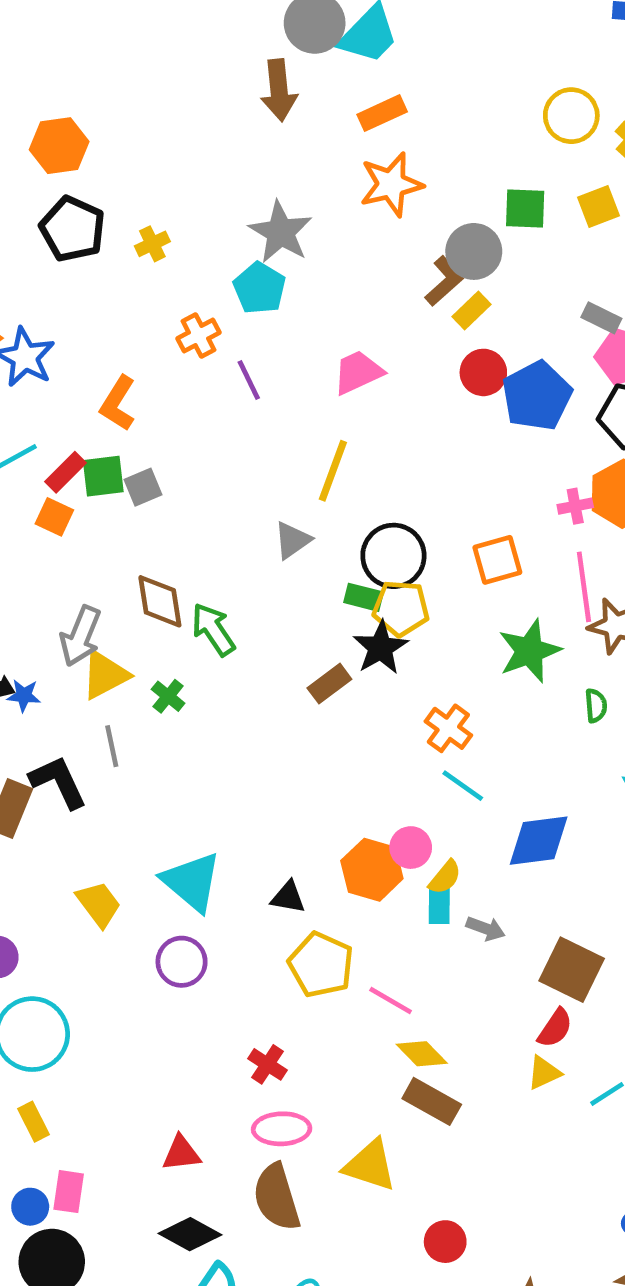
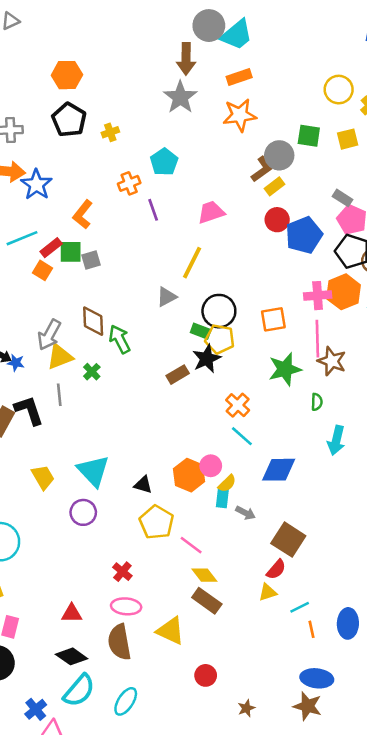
gray star: (281, 232) -> (180, 97), moved
pink cross: (575, 506) -> (318, 296), size x1.5

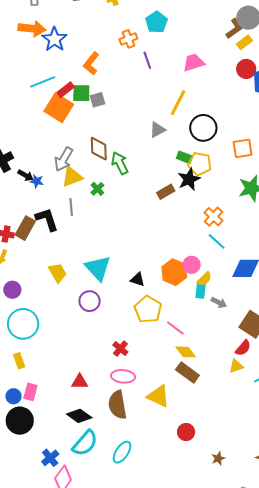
orange square: (42, 270) -> (59, 108), size x1.8
black circle: (219, 311) -> (203, 128), moved

